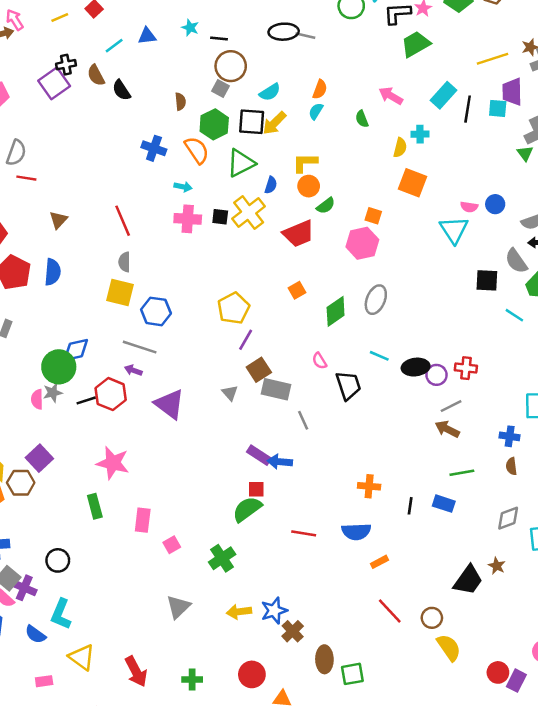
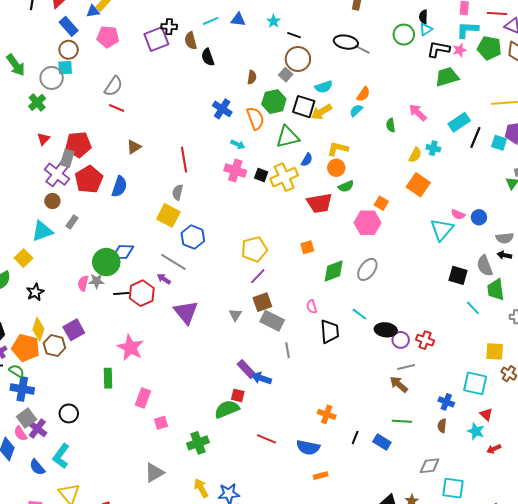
yellow arrow: (239, 612) -> (201, 488), turned 54

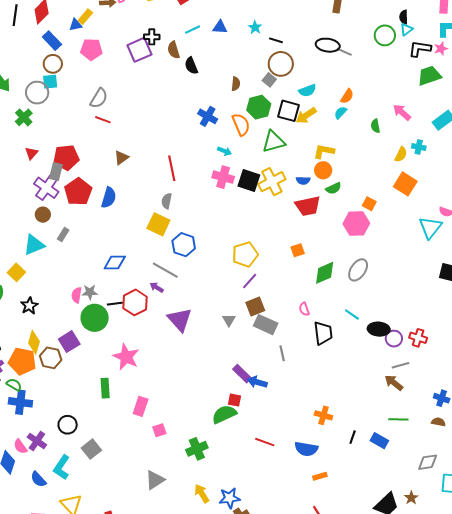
blue semicircle: (307, 160) -> (303, 180), moved, turned 64
black square: (261, 175) -> (249, 180), size x1.6
green circle: (106, 262) -> (95, 318), moved
gray square: (27, 418) -> (91, 449), moved
brown semicircle: (442, 426) -> (438, 422), turned 96

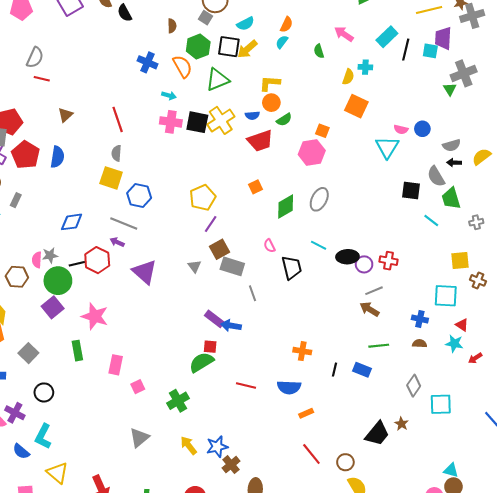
purple square: (69, 342) -> (53, 307), moved
brown hexagon: (51, 358) -> (17, 277), moved
gray square: (91, 449) -> (28, 353), moved
gray diamond: (428, 462) -> (414, 386), turned -40

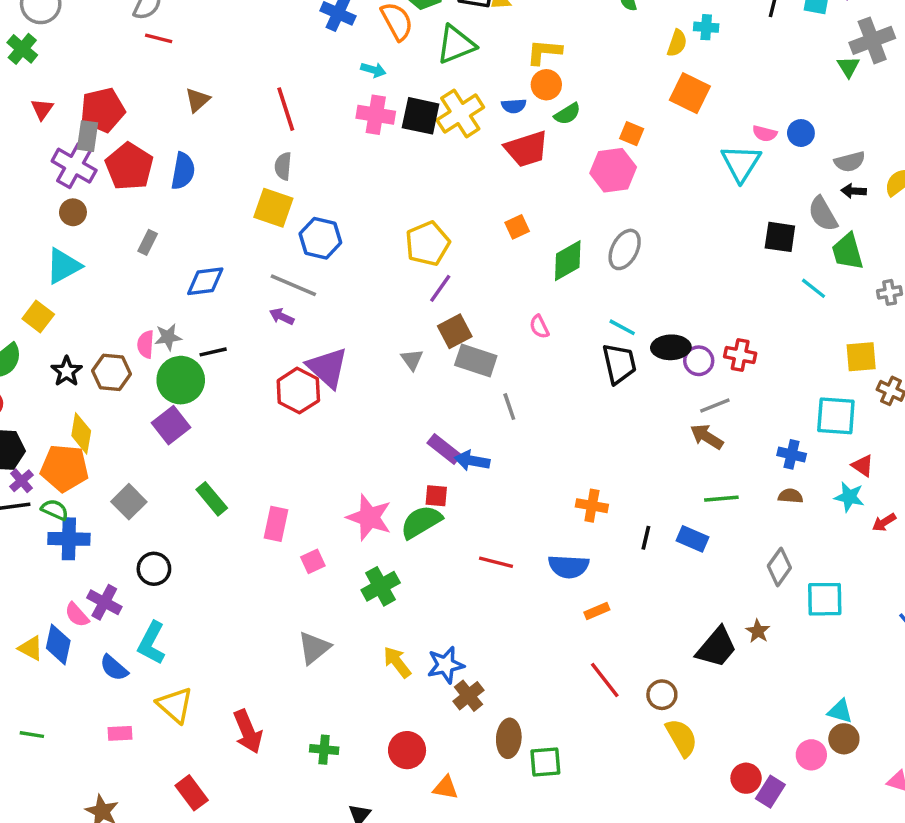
gray rectangle: (16, 200) -> (148, 242), moved
red hexagon: (97, 260) -> (298, 391), moved
black trapezoid: (292, 268) -> (619, 364), moved
pink star: (95, 316) -> (369, 517), moved
green rectangle: (77, 351) -> (212, 499), turned -30

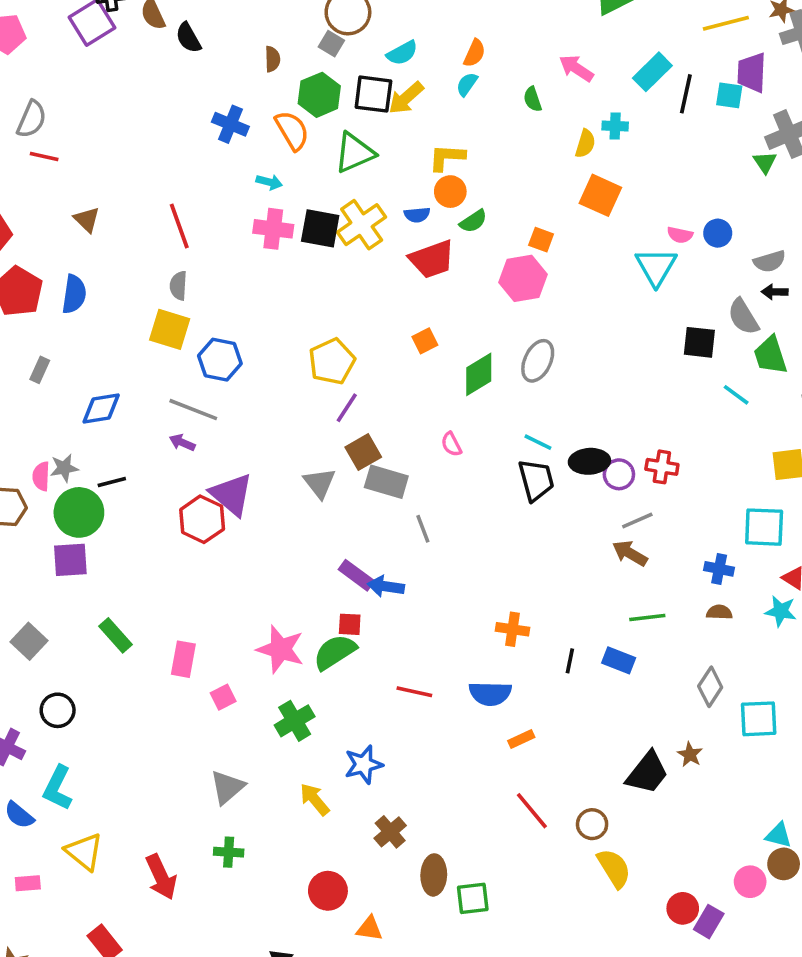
brown triangle: (198, 100) -> (87, 220), turned -32
gray triangle: (412, 360) -> (320, 483), size x1.4
purple square: (171, 425) -> (70, 560), turned 36
blue star: (446, 665) -> (364, 764), moved
green cross: (324, 750) -> (229, 852), moved

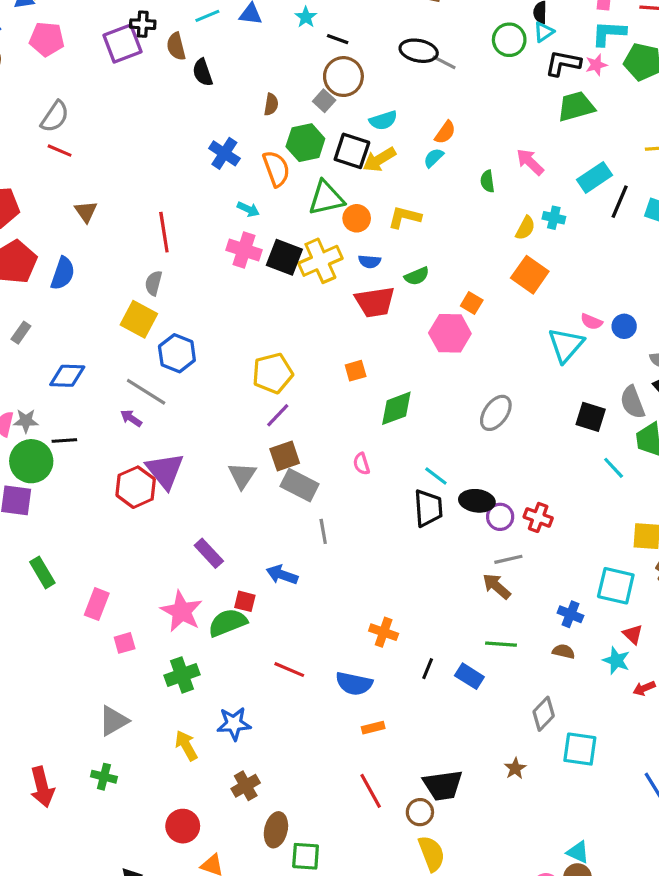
orange circle: (450, 192) -> (357, 218), moved
gray ellipse: (538, 361) -> (496, 413), moved
purple rectangle: (356, 575) -> (209, 553), moved
black trapezoid: (647, 773) -> (443, 785), moved, turned 33

